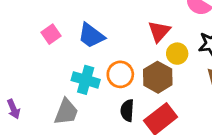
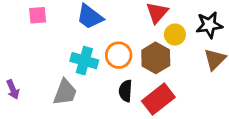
pink square: (51, 34) -> (38, 15), moved, turned 30

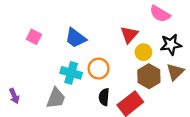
pink square: (38, 15) -> (34, 37), turned 32
brown hexagon: (156, 58) -> (149, 76), moved

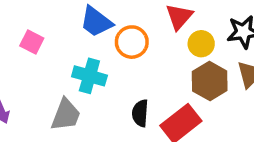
pink square: (34, 37) -> (32, 42), moved
orange circle: (99, 69) -> (132, 42), moved

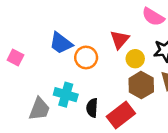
cyan cross: (89, 76) -> (66, 95), moved

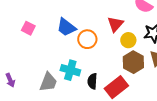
pink square: (15, 57) -> (28, 28), moved

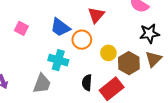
red triangle: (115, 24) -> (96, 15), moved
yellow circle: (128, 40) -> (108, 53), moved
cyan cross: (70, 70) -> (58, 60), moved

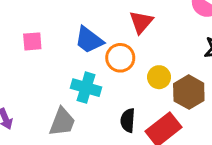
pink square: (21, 28) -> (32, 41), turned -32

